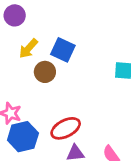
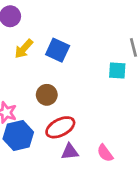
brown circle: (45, 72) -> (47, 95), moved

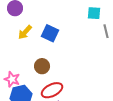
cyan square: (117, 70) -> (94, 13), moved

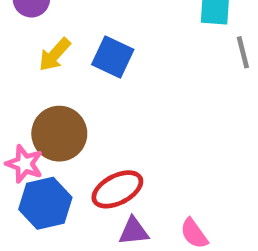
brown circle: (42, 66) -> (59, 134), moved, size x1.5

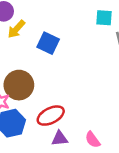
yellow arrow: (55, 55) -> (16, 29), moved

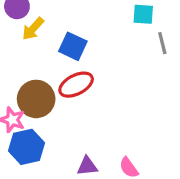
red ellipse: (51, 116) -> (76, 85), moved

